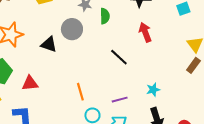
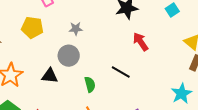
green semicircle: (105, 16) -> (90, 84), moved
cyan star: (153, 90) -> (181, 93), moved, size x1.5

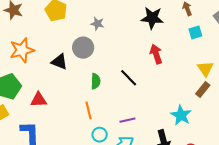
cyan star: (181, 93) -> (181, 115), turned -30

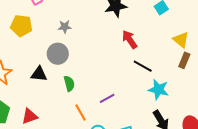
black line: (129, 78) -> (143, 66), moved
green semicircle: (96, 81) -> (69, 84), moved
cyan star: (181, 115) -> (158, 90), moved
purple line: (127, 120) -> (107, 98), moved

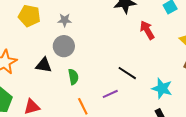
gray star: (65, 27) -> (65, 20), moved
red arrow: (130, 39) -> (147, 30), moved
black line: (143, 66) -> (127, 73), moved

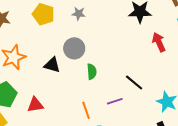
gray star: (65, 20) -> (79, 14), moved
green semicircle: (73, 77) -> (92, 72), moved

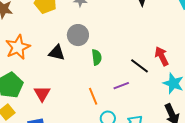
red arrow: (159, 42) -> (162, 56), moved
red triangle: (35, 105) -> (42, 94), turned -48

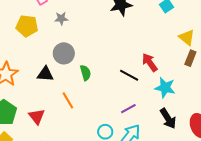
purple line: (121, 86) -> (128, 109), moved
orange line: (93, 96) -> (68, 100), moved

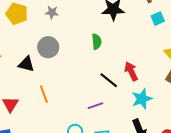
green semicircle: (85, 73) -> (97, 42), moved
cyan star: (165, 88) -> (142, 99), turned 30
purple line: (128, 109) -> (95, 106), moved

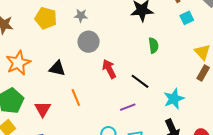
green semicircle: (97, 42) -> (153, 45), moved
gray circle: (48, 47) -> (89, 42), moved
red arrow: (131, 71) -> (109, 69), moved

